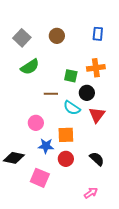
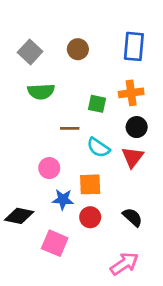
blue rectangle: (98, 34) -> (134, 46), size x1.5
green semicircle: (30, 67) -> (41, 92), turned 30
black circle: (87, 93) -> (137, 127), moved
pink arrow: (91, 193) -> (124, 264), size x1.5

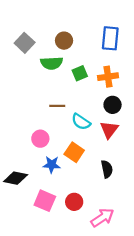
green semicircle: (41, 92) -> (52, 63), moved
green square: (97, 104) -> (80, 73), moved, turned -35
orange square: (90, 184) -> (74, 152), turned 36
red circle: (90, 217) -> (74, 202), moved
black semicircle: (133, 217) -> (107, 169), moved, turned 36

